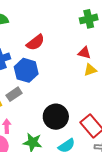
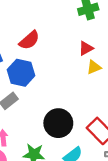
red triangle: (84, 53) -> (86, 48), turned -40

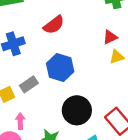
blue hexagon: (21, 73) -> (60, 67), moved

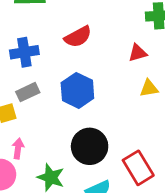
red triangle: (110, 37) -> (138, 53), moved
gray rectangle: (29, 84) -> (28, 92), moved

